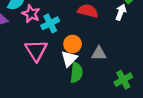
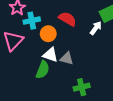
orange circle: (73, 44) -> (48, 34), moved
white triangle: (69, 59) -> (50, 55), moved, turned 49

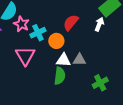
red semicircle: (67, 19) -> (71, 23), turned -66

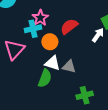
pink star: (21, 24) -> (40, 18), moved

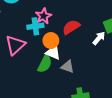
white triangle: (52, 63) -> (53, 53), moved
green semicircle: (45, 78) -> (45, 64), moved

